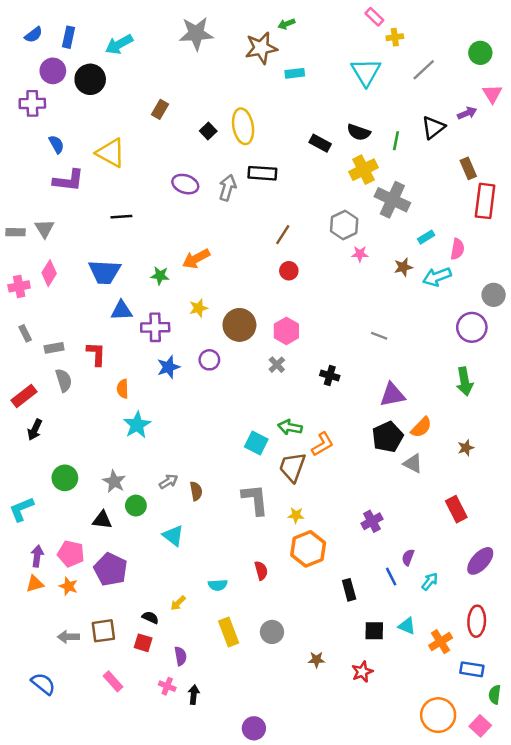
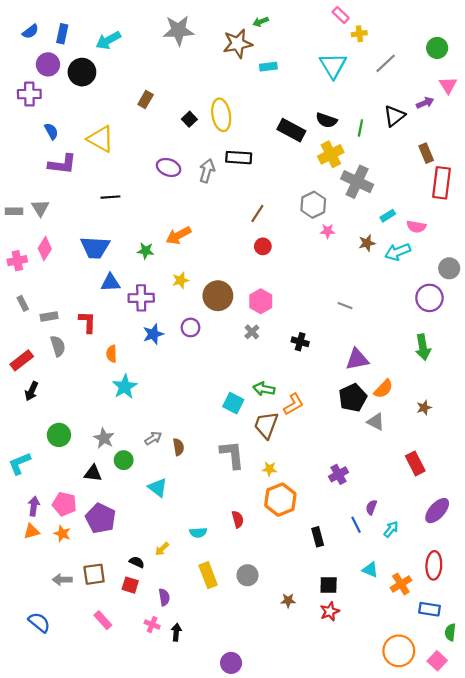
black rectangle: (320, 143) -> (291, 130), size x1.4
pink semicircle: (457, 249) -> (416, 227), turned 90
black square: (374, 631) -> (329, 585), moved

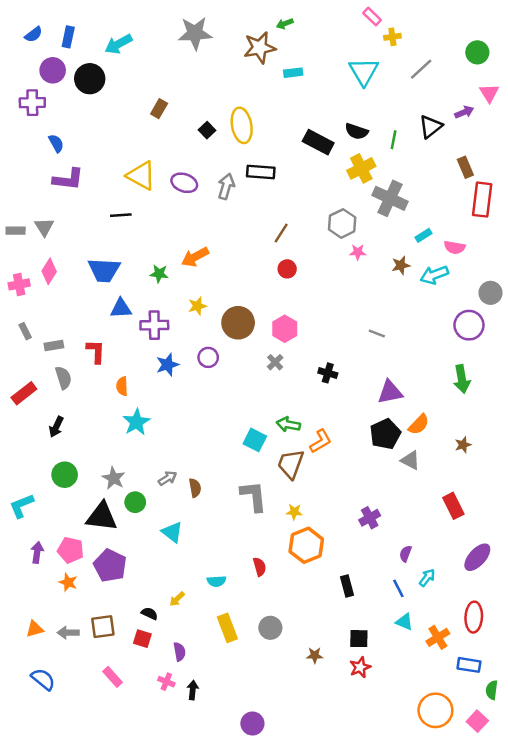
yellow triangle: (101, 139) -> (141, 176), moved
black arrow: (32, 391) -> (56, 427), moved
black triangle: (93, 473) -> (102, 517), size x1.6
blue line: (356, 525) -> (398, 588), moved
orange triangle: (32, 531) -> (35, 629), moved

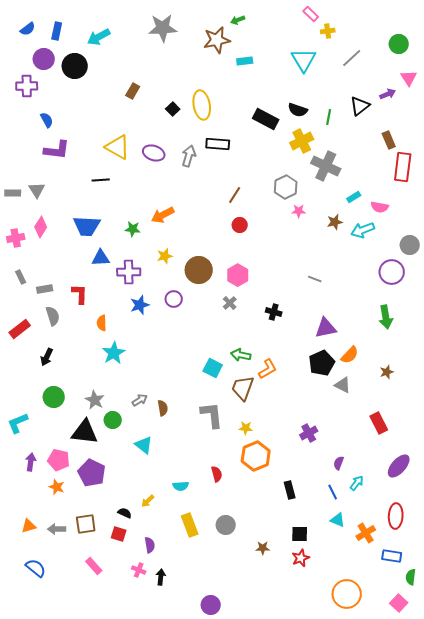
orange circle: (435, 710) -> (347, 594), moved

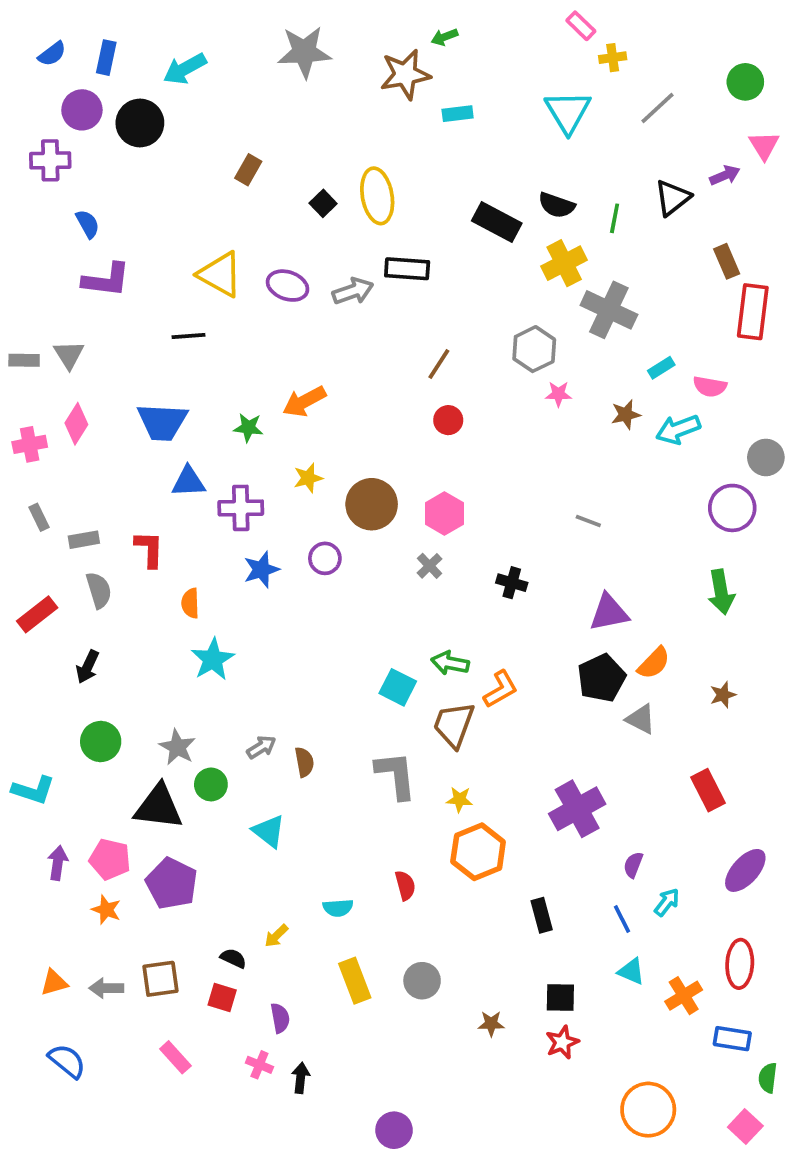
gray arrow: (189, 156) -> (353, 291), turned 55
cyan L-shape: (18, 423) -> (33, 790), turned -140
purple cross: (309, 433) -> (577, 809), size x1.6

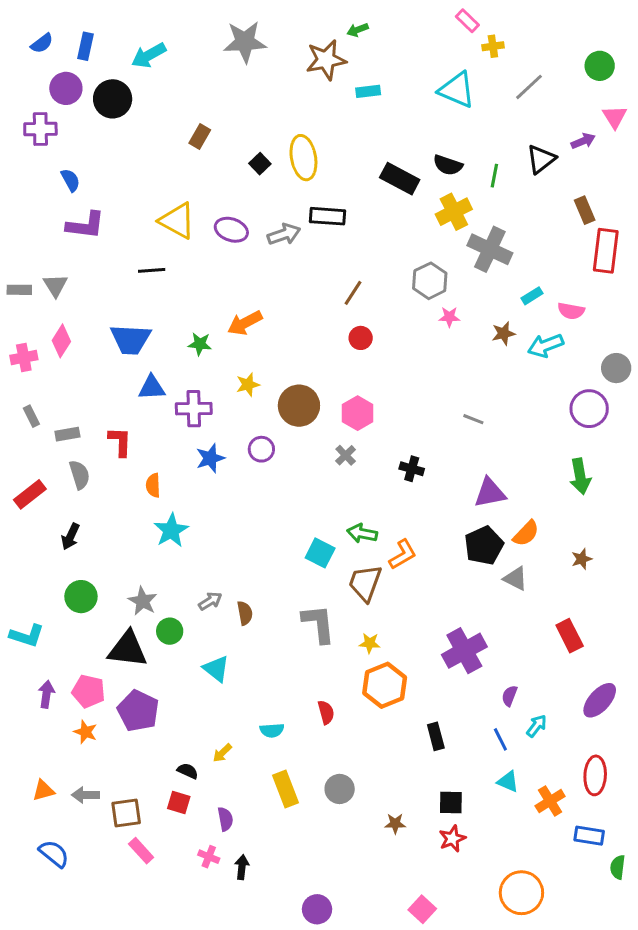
cyan triangle: (568, 112) -> (457, 90), turned -36
brown square: (160, 979) -> (126, 813), moved
pink square: (745, 1126) -> (422, 909), moved

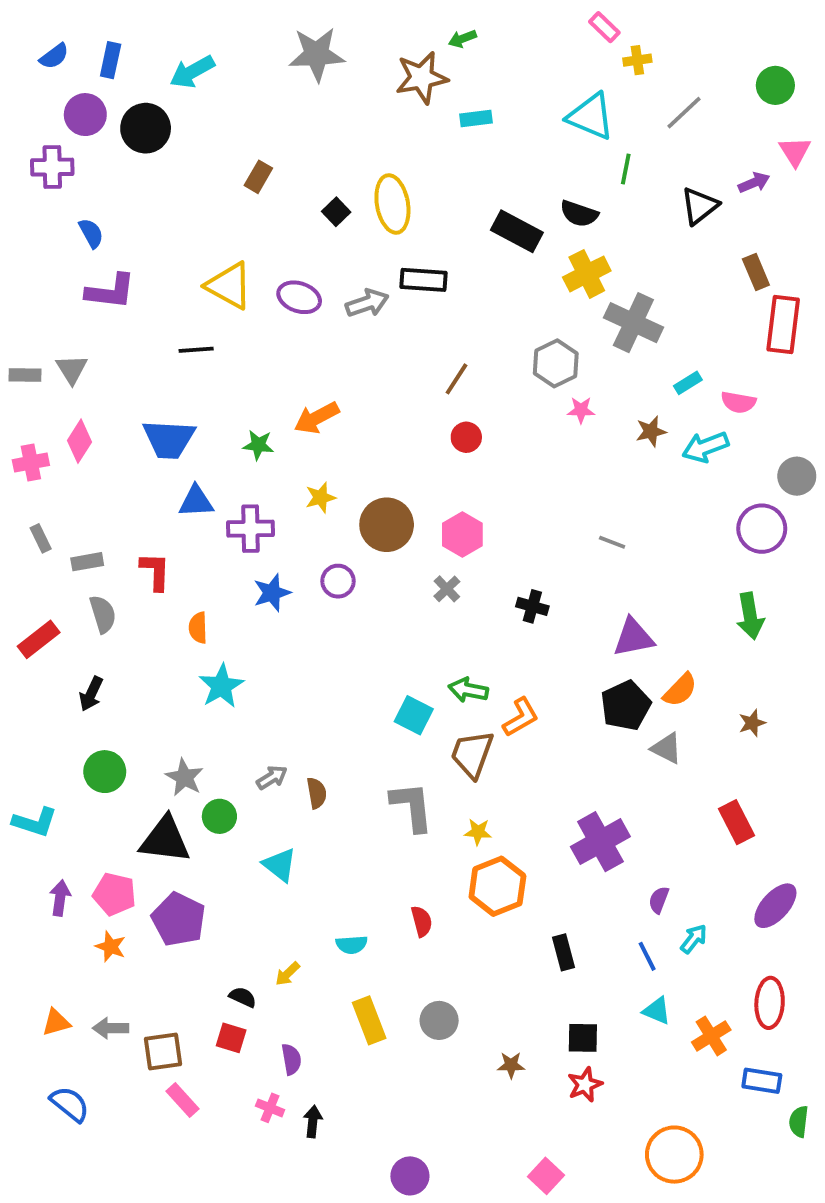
green line: (494, 176) -> (626, 169), moved

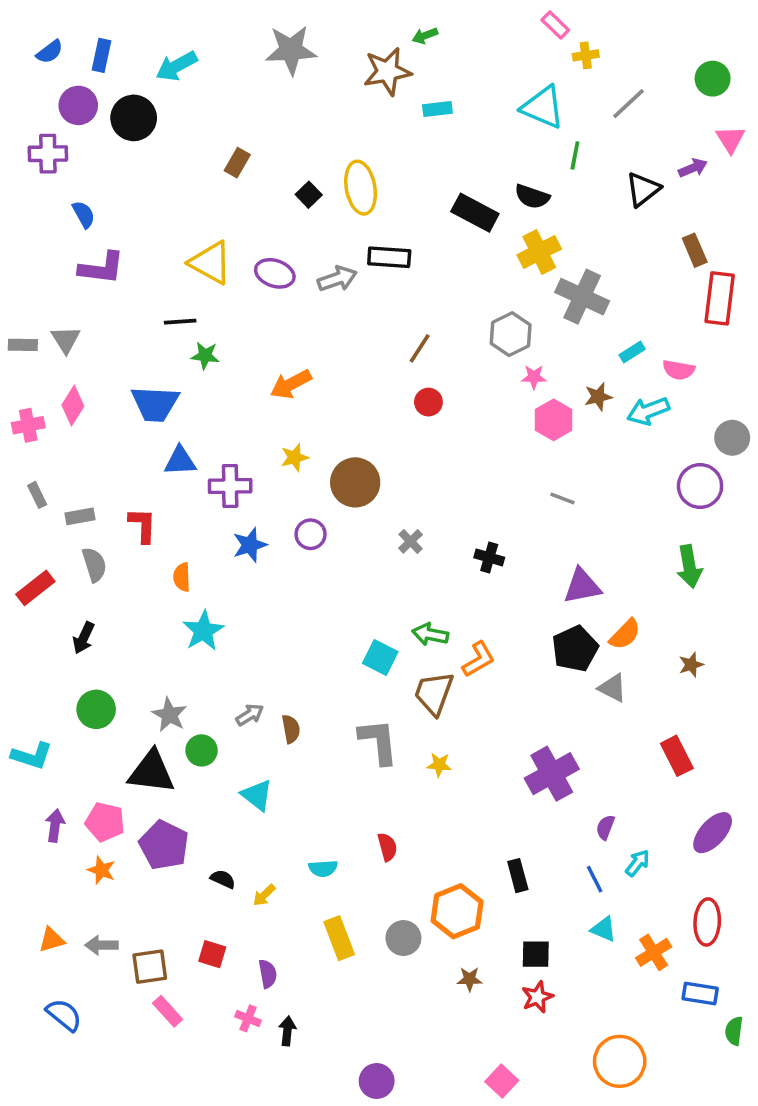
green star: (258, 445) -> (205, 356), moved
pink hexagon: (462, 534) -> (554, 420), moved
orange hexagon: (497, 886) -> (457, 911), moved
black semicircle: (243, 997) -> (223, 879), moved

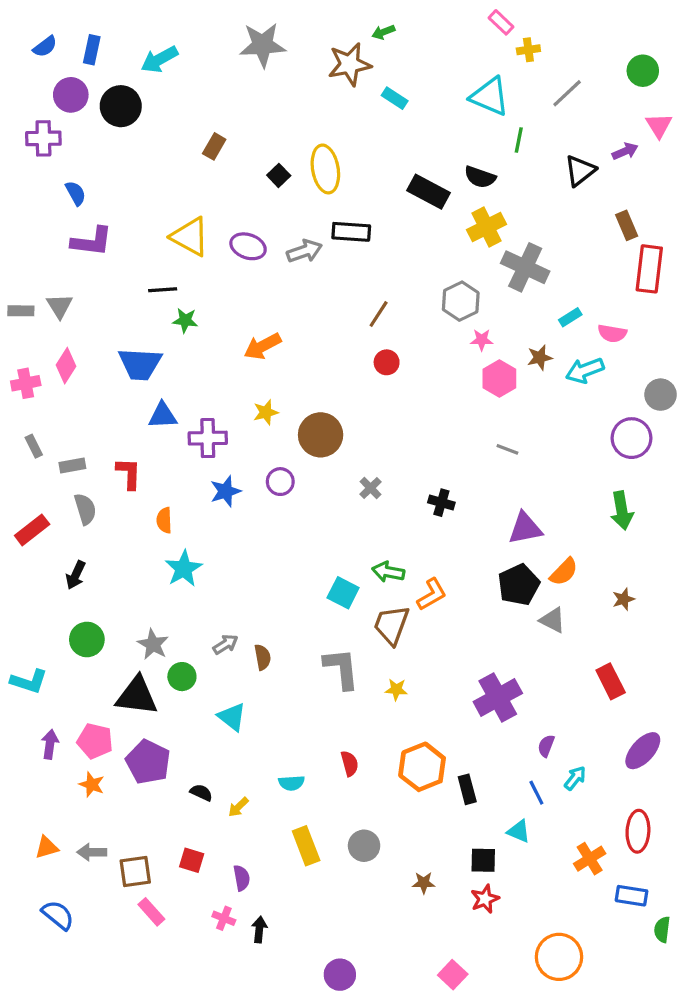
cyan rectangle: (437, 109) -> (395, 98), turned 40
orange hexagon: (457, 911) -> (422, 767), moved
cyan triangle: (604, 929) -> (519, 831), moved

